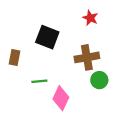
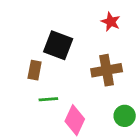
brown rectangle: (15, 57) -> (35, 70), moved
green circle: (99, 80) -> (125, 116), moved

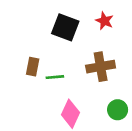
black square: (58, 45) -> (65, 27), moved
green line: (48, 99) -> (55, 77), moved

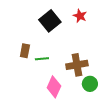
black square: (65, 27) -> (50, 21), turned 30
brown cross: (101, 67) -> (77, 65), moved

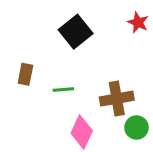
red star: (80, 16) -> (138, 23), moved
brown rectangle: (25, 51) -> (25, 74), moved

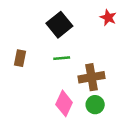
green line: (63, 89) -> (62, 58), moved
green circle: (136, 128) -> (95, 105), moved

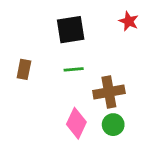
black square: (59, 25) -> (71, 30), turned 30

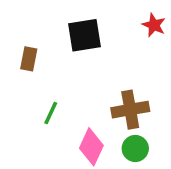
brown rectangle: (24, 69) -> (29, 59), moved
green line: (74, 69) -> (51, 113), moved, turned -60

